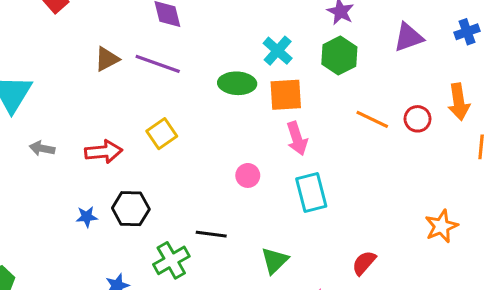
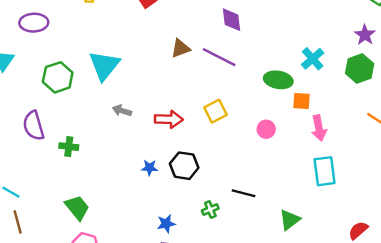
orange square: (286, 95) -> (302, 101), moved, size x0.7
pink circle: (248, 175) -> (266, 129), moved
green cross: (171, 260) -> (210, 210), size x0.6

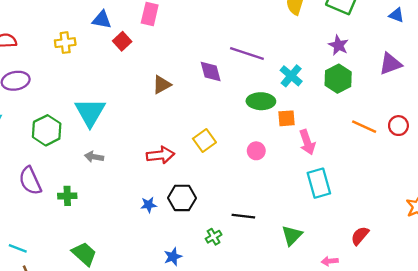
purple diamond: (231, 20) -> (211, 72), moved
purple line: (219, 57) -> (247, 54), moved
gray arrow: (122, 111) -> (94, 157), moved

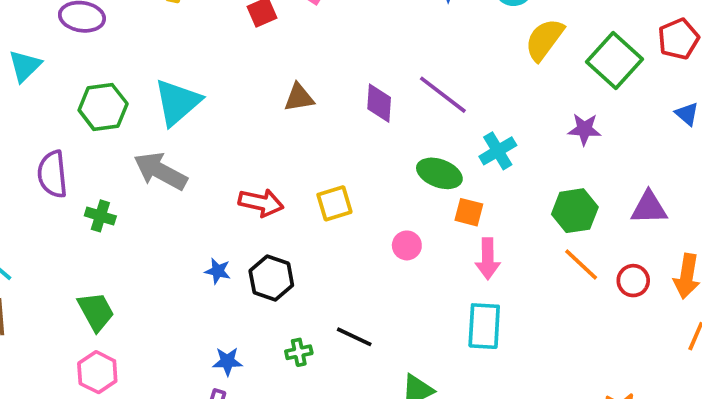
purple star: (338, 45) -> (584, 129), turned 30
purple triangle: (390, 64) -> (649, 208), moved
green hexagon: (338, 79) -> (575, 211), moved
gray arrow: (94, 157) -> (160, 171), size x1.8

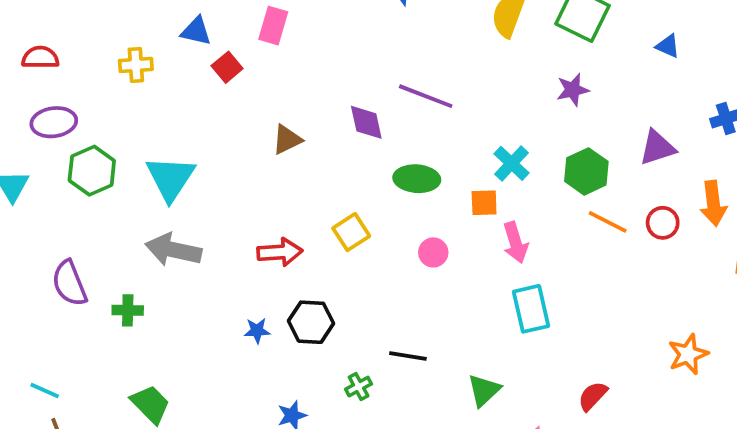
green hexagon: (103, 107) -> (92, 171), moved
cyan cross: (498, 151) -> (512, 163), moved
green ellipse: (439, 173) -> (417, 179), moved

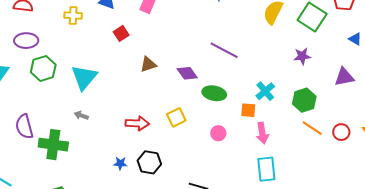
red square: (227, 67) -> (121, 33), moved
purple diamond: (366, 122) -> (187, 73), moved, turned -30
purple triangle: (657, 148) -> (344, 77), moved
gray arrow: (173, 250) -> (81, 115), size x0.5
green cross: (128, 310) -> (53, 145), size x1.8

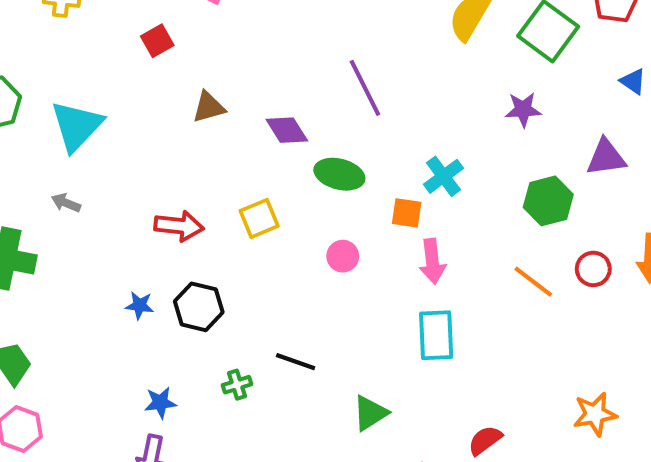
purple line: (224, 50) -> (365, 88), turned 32
green hexagon: (304, 100) -> (548, 201), moved
orange line: (312, 128) -> (533, 282), moved

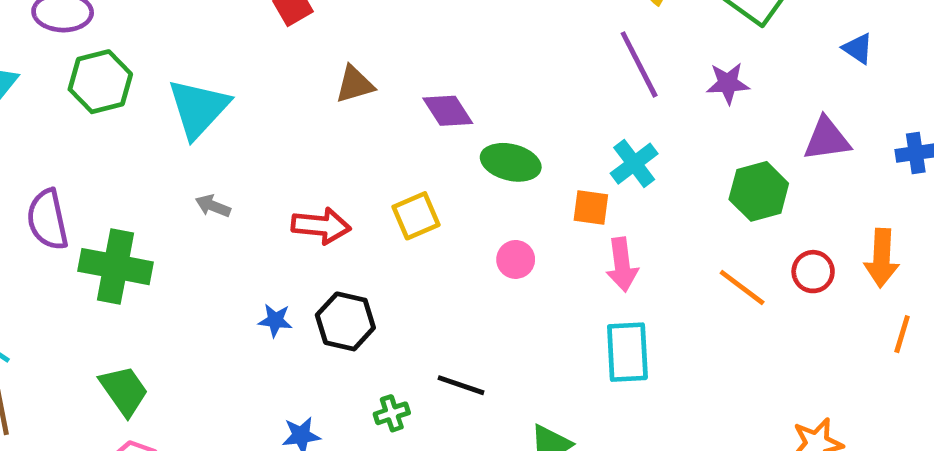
purple line: (365, 88) -> (639, 64), moved
gray arrow: (66, 203) -> (213, 206), moved

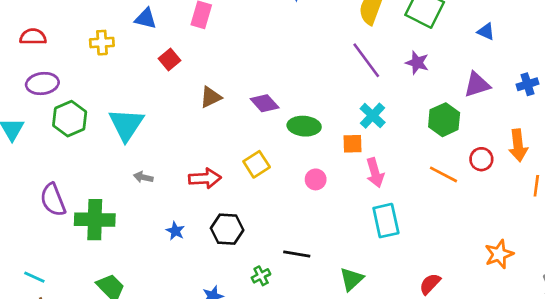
purple star: (728, 83) -> (417, 63), turned 30
blue star: (275, 320) -> (175, 231), moved, turned 30

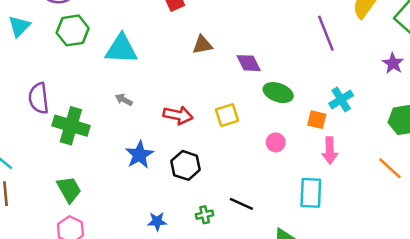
purple line: (366, 60) -> (326, 33), moved
cyan triangle: (126, 124) -> (121, 49), turned 44
cyan rectangle: (386, 221) -> (311, 193), moved
blue star: (175, 231) -> (139, 155), size x1.6

